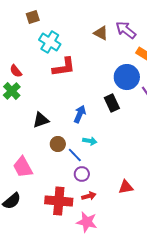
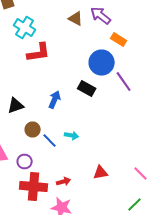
black rectangle: (112, 103) -> (87, 88), turned -36
cyan arrow: (90, 141) -> (72, 136), moved
purple circle: (82, 174) -> (25, 162), moved

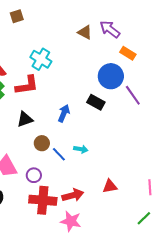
cyan cross: (25, 28) -> (41, 59), moved
red L-shape: (39, 52) -> (27, 85), moved
pink line: (141, 174) -> (150, 187), turned 42
red arrow: (64, 182) -> (73, 195), size x1.5

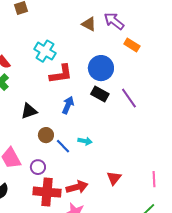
blue circle: (111, 76) -> (101, 68), moved
red L-shape: (27, 85) -> (61, 74), moved
purple line: (133, 95) -> (129, 98), moved
red triangle: (110, 186) -> (114, 178), turned -42

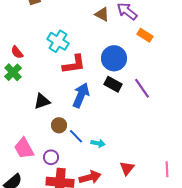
blue arrow: (68, 105) -> (81, 95), size x1.4
cyan arrow: (85, 141) -> (98, 143), moved

